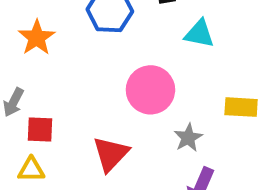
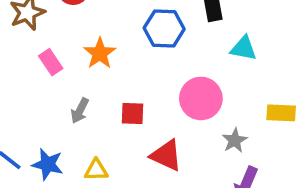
red square: (40, 130) -> (133, 113), moved
red triangle: (111, 154) -> (166, 155), turned -48

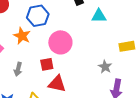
blue hexagon: (164, 29) -> (38, 16), moved
pink circle: (201, 98) -> (60, 42), moved
red triangle: (166, 155) -> (57, 84), moved

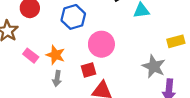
orange star: (22, 36) -> (56, 55), moved
gray star: (105, 67) -> (154, 66), size x1.5

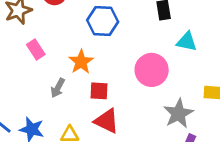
pink circle: (101, 44) -> (152, 70), moved
orange star: (56, 55) -> (81, 62), moved

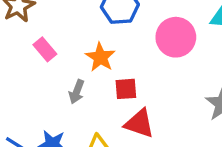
pink circle: (152, 70) -> (176, 37), moved

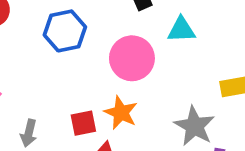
orange star: (100, 57) -> (121, 113), moved

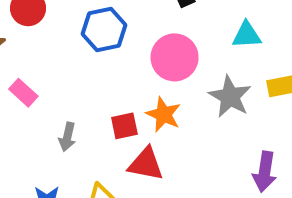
cyan triangle: (181, 30) -> (247, 35), moved
gray star: (194, 126) -> (230, 97), moved

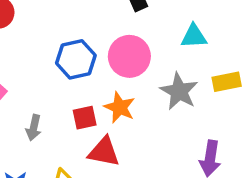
blue hexagon: (104, 30) -> (76, 59), moved

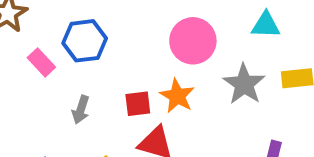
blue hexagon: (76, 59) -> (85, 41), moved

